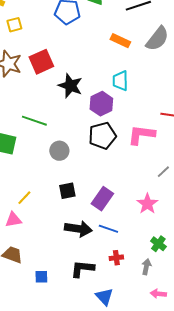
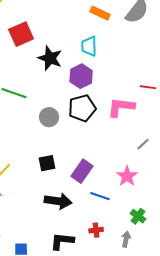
cyan trapezoid: (120, 81) -> (89, 46), moved
gray circle: (59, 151) -> (49, 117), moved
blue line: (108, 229) -> (100, 196), moved

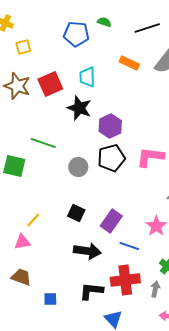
cyan trapezoid: (89, 46) -> (87, 77), moved
black square: (47, 163) -> (76, 213), turned 36
red cross: (96, 230) -> (125, 280), size x2.0

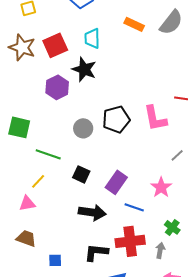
purple hexagon: (110, 126) -> (57, 87), moved
green line: (43, 143) -> (48, 154), moved
pink L-shape: (150, 157) -> (155, 118), turned -108

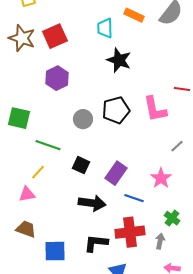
cyan trapezoid: (92, 38) -> (105, 28), moved
black star: (84, 69) -> (119, 60), moved
blue square: (55, 260) -> (55, 251), size x1.6

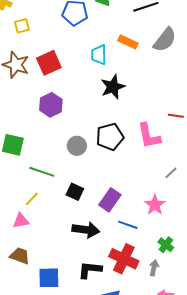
black star: (119, 60) -> (113, 87), turned 30
red cross: (130, 232) -> (124, 259), turned 32

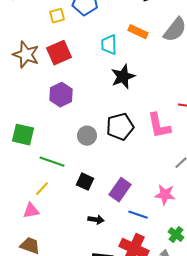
yellow square: (22, 26) -> (57, 16), moved
pink star: (155, 205) -> (165, 195), turned -30
black arrow: (86, 230) -> (96, 220), size x0.6

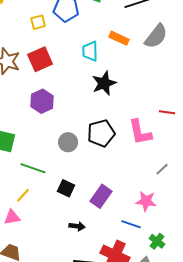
blue line: (138, 215) -> (131, 224), moved

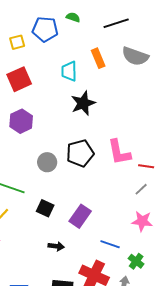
gray semicircle: (156, 36) -> (135, 56), turned 72
orange rectangle: (119, 38) -> (98, 58), turned 42
red line: (167, 112) -> (146, 166), moved
pink star: (146, 201) -> (142, 221), moved

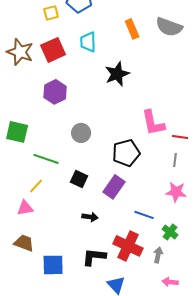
cyan trapezoid: (69, 71) -> (88, 42), moved
black pentagon: (80, 153) -> (126, 153), moved
gray line: (141, 189) -> (175, 160), turned -40

